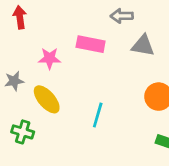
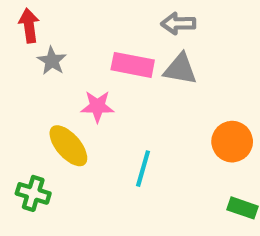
gray triangle: (143, 46) -> (180, 69), moved
pink star: (50, 58) -> (97, 106), moved
gray star: (14, 81) -> (52, 61), moved, turned -30

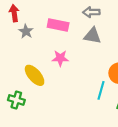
pink rectangle: (133, 65) -> (58, 25), moved
pink star: (97, 106) -> (60, 58), moved
cyan line: (143, 169) -> (101, 90), moved

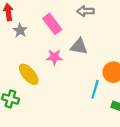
pink rectangle: (58, 25) -> (52, 24), turned 42
gray triangle: (92, 36) -> (79, 46), moved

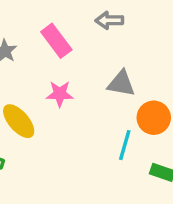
gray triangle: (79, 46) -> (121, 84), moved

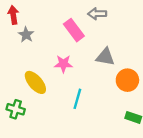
pink rectangle: (56, 41) -> (74, 30), moved
cyan line: (125, 145) -> (77, 99), moved

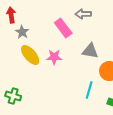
yellow ellipse: (35, 82) -> (30, 55), moved
cyan line: (77, 99) -> (89, 90), moved

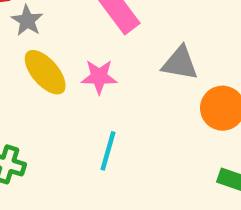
cyan line: (89, 90) -> (108, 151), moved

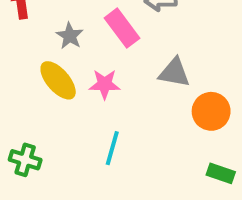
gray star: (27, 21) -> (70, 36), moved

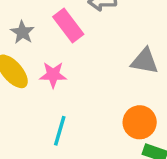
gray triangle: (174, 73) -> (145, 61), moved
orange circle: (211, 111) -> (140, 122), moved

